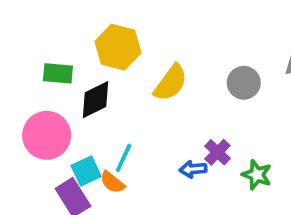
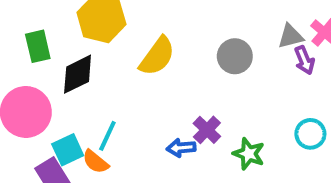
green rectangle: (58, 73) -> (38, 46), turned 72

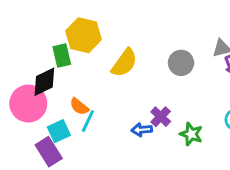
green rectangle: (38, 46) -> (62, 56), moved
black diamond: (78, 74) -> (44, 82), moved
orange semicircle: (95, 162) -> (79, 106), moved

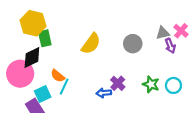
yellow hexagon: (84, 35) -> (33, 23), moved
green star: (191, 134) -> (151, 84), moved

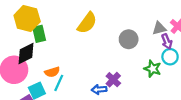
yellow semicircle: (91, 44) -> (87, 23), moved
orange semicircle: (58, 76) -> (52, 72), turned -56
green star: (151, 84) -> (153, 69), moved
cyan circle: (173, 85) -> (170, 57), moved

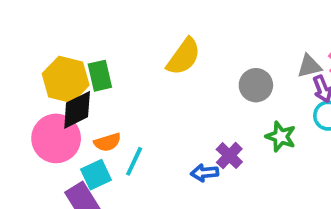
yellow hexagon: (27, 19) -> (66, 79), moved
green star: (153, 69) -> (281, 137), moved
orange semicircle: (52, 72) -> (107, 142), moved

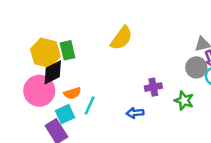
gray circle: (256, 85) -> (196, 67), moved
green star: (281, 137) -> (184, 101), moved
purple cross: (229, 156) -> (153, 87), moved, turned 35

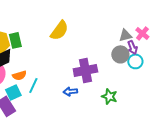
purple cross: (153, 87) -> (85, 70), size x1.6
green star: (184, 101) -> (109, 96), moved

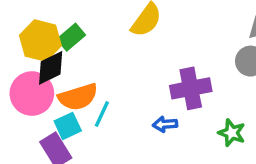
green rectangle: (15, 40) -> (71, 37), turned 63
orange semicircle: (19, 75) -> (78, 97), size x1.6

